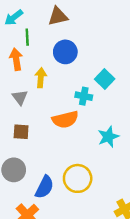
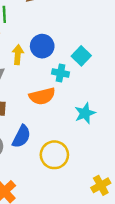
blue circle: (65, 52) -> (42, 46), moved
blue semicircle: (44, 187) -> (21, 136), moved

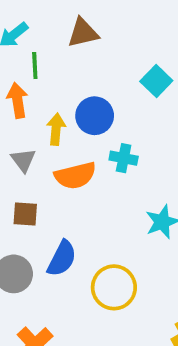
cyan square: (81, 56) -> (156, 81), moved
orange semicircle: (42, 96) -> (75, 176), moved

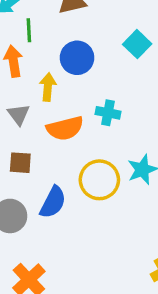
blue circle: (95, 116) -> (77, 58), moved
yellow circle: (114, 287) -> (99, 180), moved

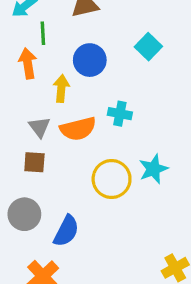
gray triangle: (19, 115) -> (39, 127), moved
blue semicircle: (53, 202) -> (66, 231), moved

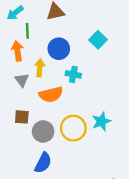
cyan cross: (120, 114) -> (73, 74), moved
gray triangle: (39, 127) -> (22, 80), moved
gray circle: (24, 214) -> (43, 131), moved

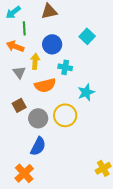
orange arrow: (17, 51) -> (15, 46), turned -60
brown square: (22, 117) -> (19, 105), turned -32
cyan star: (101, 121) -> (86, 92), moved

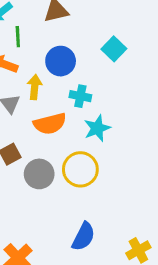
cyan star: (86, 92) -> (97, 128), moved
blue semicircle: (38, 146) -> (83, 237), moved

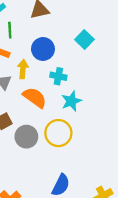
orange semicircle: (50, 124) -> (35, 98), turned -130

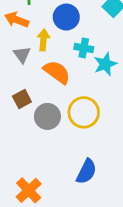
cyan star: (71, 101) -> (105, 64), moved

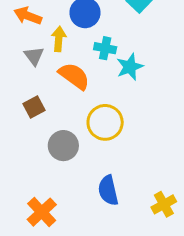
gray circle: (47, 116) -> (63, 146), moved
blue semicircle: (86, 172) -> (108, 190), turned 140

